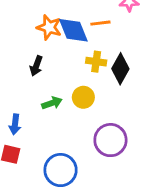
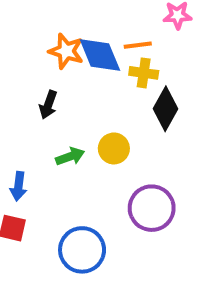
yellow cross: (96, 62) -> (144, 73), moved

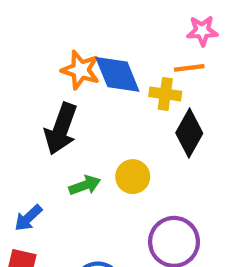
orange line: (138, 45) -> (189, 68), moved
black arrow: (48, 105) -> (61, 129), size x1.6
blue arrow: (18, 186) -> (28, 218), turned 40

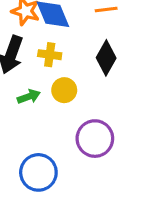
yellow cross: (165, 94) -> (50, 55), moved

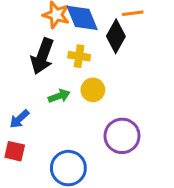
black diamond: (106, 58) -> (116, 36), moved

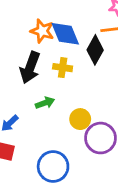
yellow circle: (93, 90) -> (80, 119), moved

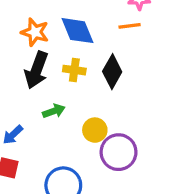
orange star: (42, 31) -> (35, 32), moved
black diamond: (95, 50) -> (112, 72), moved

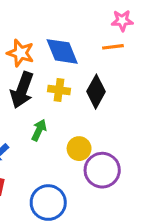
green arrow: (54, 111) -> (39, 130), turned -45

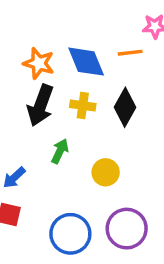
orange line: (113, 47) -> (130, 53), moved
purple circle: (102, 170) -> (127, 229), moved

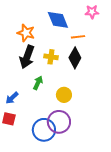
orange line: (130, 53) -> (78, 37), moved
blue diamond: (86, 62) -> (58, 20), moved
purple circle: (127, 229) -> (59, 122), moved

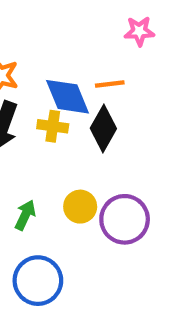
blue diamond: (58, 20) -> (67, 97), moved
green arrow: (38, 83) -> (25, 215), moved
purple circle: (59, 122) -> (125, 219), moved

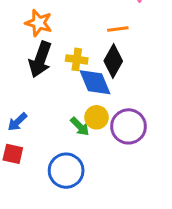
blue diamond: (67, 97) -> (95, 82), moved
green arrow: (25, 215) -> (80, 126), moved, turned 110

